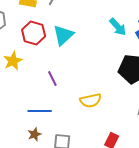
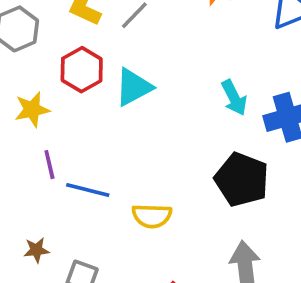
purple line: (52, 79) -> (49, 165), moved
blue line: (40, 111) -> (88, 190), moved

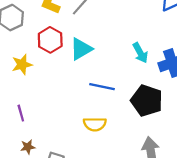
purple line: (49, 165) -> (21, 113), moved
blue line: (88, 190) -> (102, 87), moved

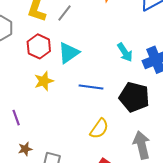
yellow star: (22, 65) -> (44, 81), moved
yellow semicircle: (95, 124) -> (99, 129), moved, turned -50

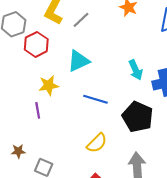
red hexagon: (39, 46) -> (36, 44), moved
purple line: (16, 118) -> (38, 110), moved

